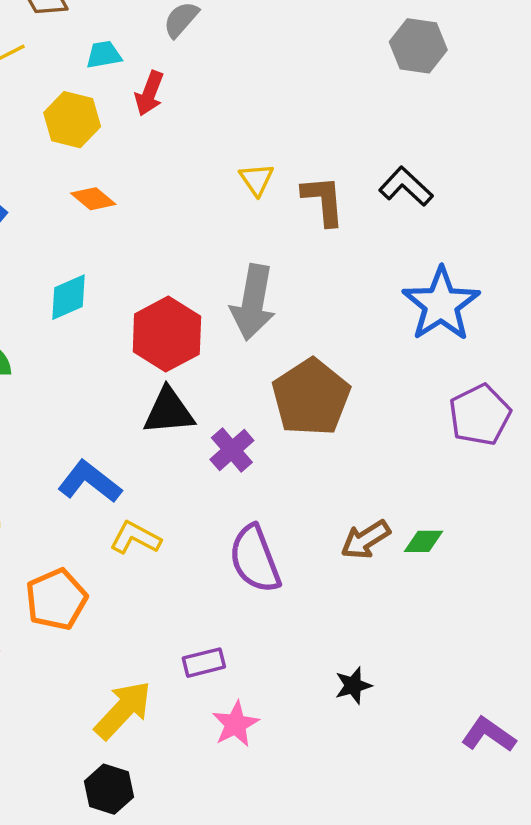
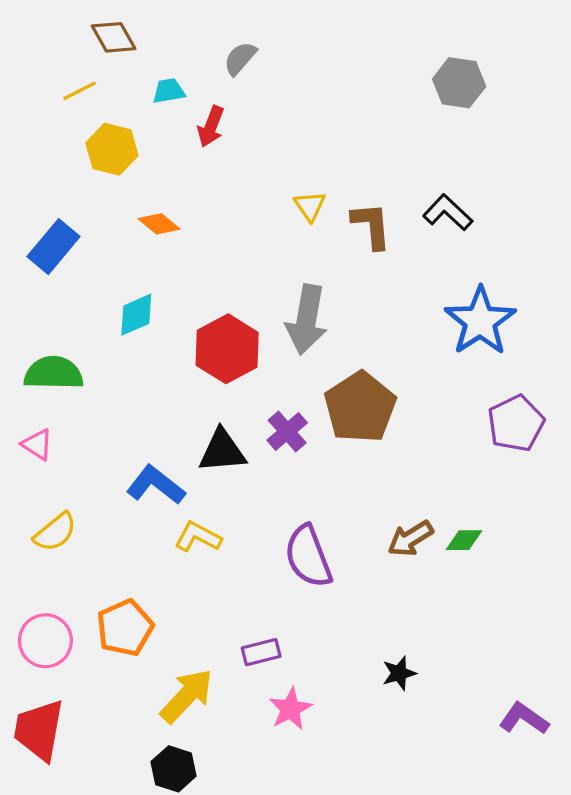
yellow hexagon: (72, 120) -> (112, 149), moved
black triangle: (169, 411) -> (222, 451), moved
purple cross: (232, 450) -> (287, 431), moved
orange pentagon: (56, 599) -> (125, 628), moved

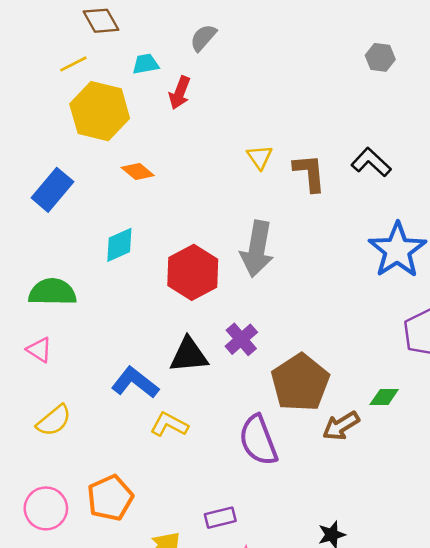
gray hexagon: (459, 83) -> (380, 57), size x0.7
yellow hexagon: (112, 149) -> (100, 111), size x1.4
brown pentagon: (360, 407) -> (300, 383), moved
green diamond: (464, 540) -> (384, 397), moved

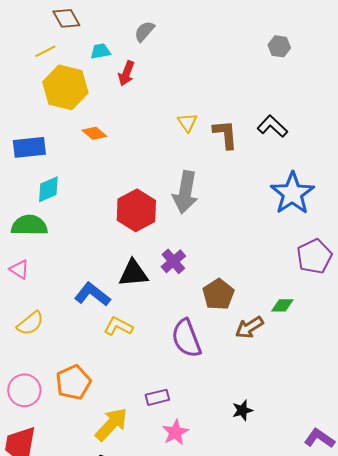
blue rectangle: (52, 190) -> (29, 147), turned 44
cyan diamond: (119, 245) -> (48, 189), moved
brown pentagon: (300, 383) -> (218, 294), size x0.7

